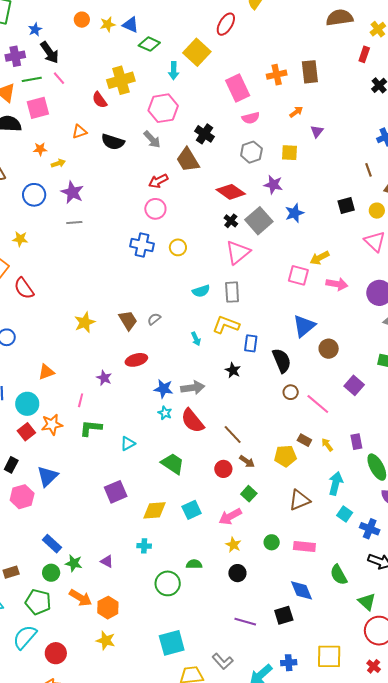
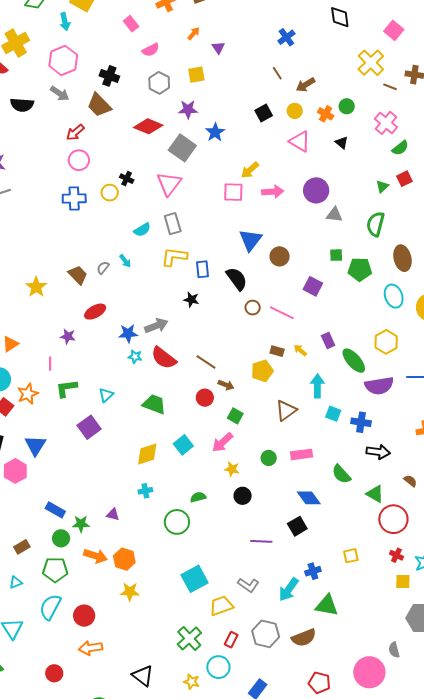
pink rectangle: (238, 88) -> (131, 24), size x0.6
black cross: (231, 221) -> (127, 179), moved
cyan arrow: (196, 339) -> (125, 261), moved
purple square: (116, 492) -> (89, 427), moved
yellow square: (329, 656) -> (351, 556), size x0.6

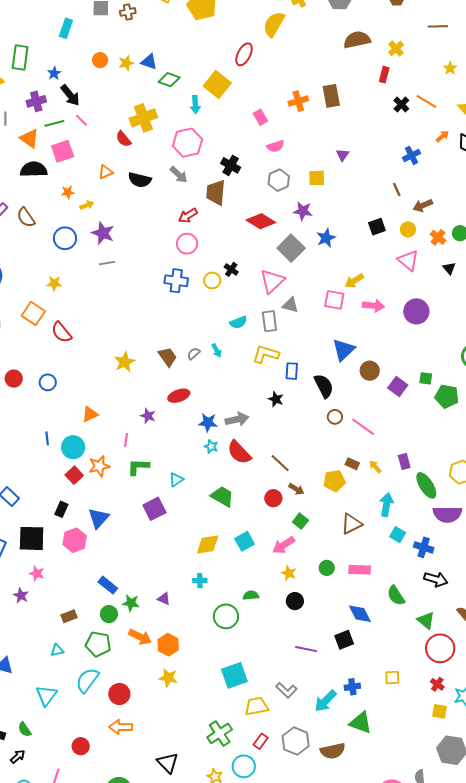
orange arrow: (194, 34) -> (442, 136), moved
brown trapezoid: (99, 105) -> (216, 192), turned 40
gray triangle: (334, 215) -> (290, 305), moved
purple square: (313, 286) -> (398, 387), moved

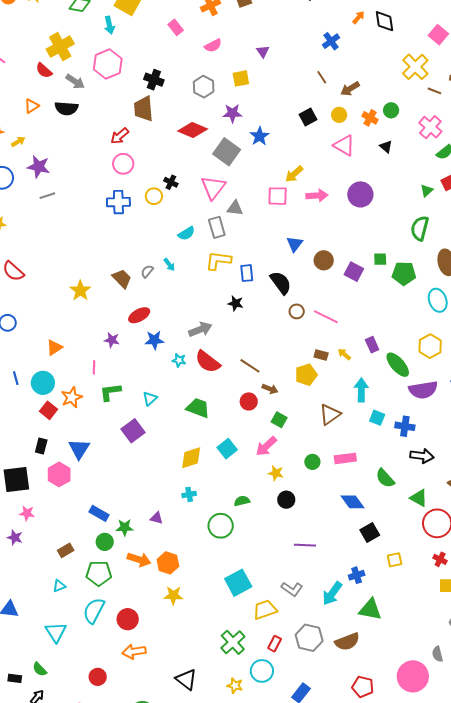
pink semicircle: (276, 146) -> (213, 46), moved
gray arrow: (179, 175) -> (75, 82), moved
blue triangle: (344, 350) -> (295, 244), size x0.7
blue star: (208, 423) -> (154, 340), moved
black square: (344, 640) -> (370, 532), moved

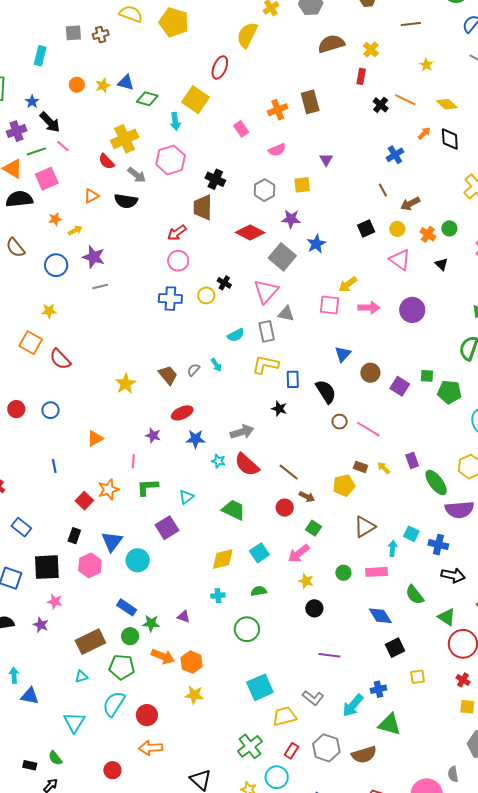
cyan circle: (43, 383) -> (138, 560), moved
cyan arrow: (361, 390) -> (393, 548), moved, size x0.7
green semicircle: (242, 501) -> (259, 591), moved
brown rectangle: (66, 550) -> (90, 642), size x1.8

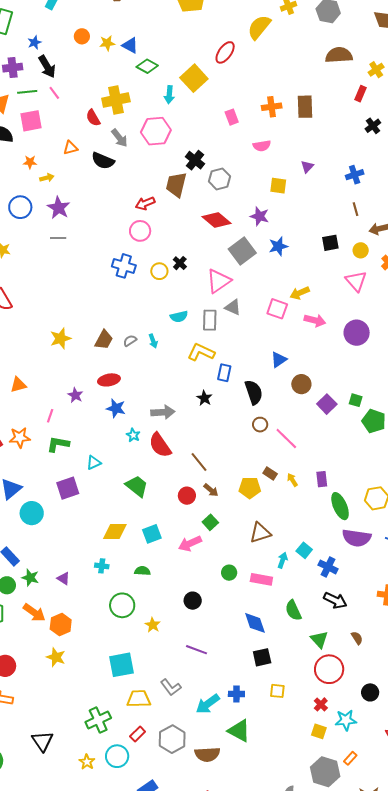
blue cross: (395, 155) -> (355, 175), moved
gray hexagon: (264, 190) -> (220, 179), moved
brown trapezoid: (168, 375) -> (104, 340), turned 55
yellow star: (306, 581) -> (153, 625), moved

